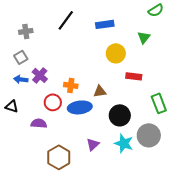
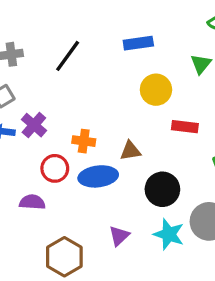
black line: (66, 20) -> (68, 56), moved

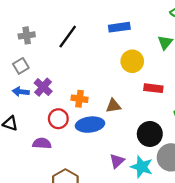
black circle: (162, 189) -> (150, 134), moved
purple triangle: (119, 236) -> (117, 161), moved

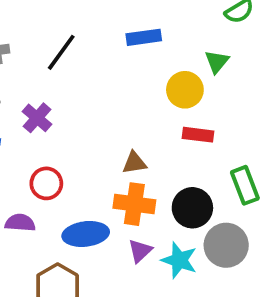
yellow circle: (132, 61) -> (185, 90), moved
purple cross: (43, 87) -> (37, 118), moved
orange cross: (79, 99) -> (134, 204), moved, size x1.5
blue ellipse: (90, 125) -> (86, 234), moved

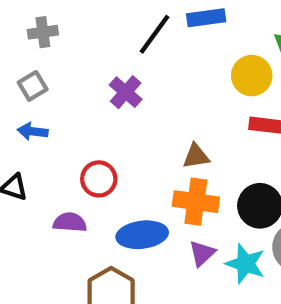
black line: (61, 52) -> (155, 34), moved
purple cross: (37, 118) -> (126, 92), moved

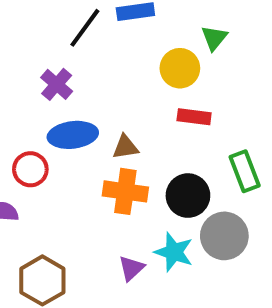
blue ellipse: (142, 235) -> (73, 135), moved
purple triangle: (202, 253) -> (131, 268), moved

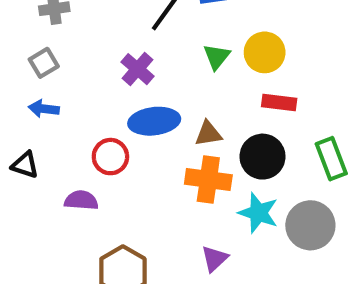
green triangle: (214, 38) -> (217, 57), moved
black circle: (188, 196) -> (263, 157), moved
cyan star: (174, 252) -> (258, 213), moved

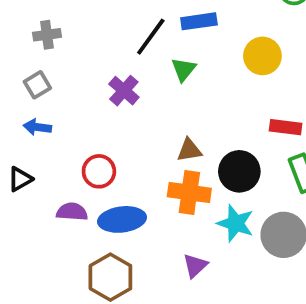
yellow circle: (265, 52) -> (262, 56), moved
green triangle: (217, 57) -> (184, 69), moved
red rectangle: (279, 102) -> (286, 127), moved
blue ellipse: (154, 121) -> (122, 219), moved
black triangle: (25, 165) -> (20, 179), turned -48

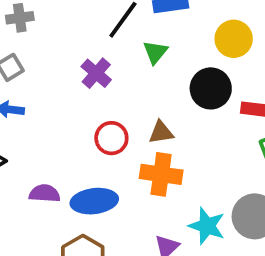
red circle: (99, 171) -> (111, 138), moved
black circle: (239, 171) -> (211, 88), moved
cyan star: (236, 223) -> (207, 226), moved

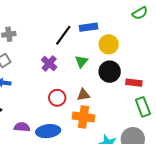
yellow circle: (234, 39) -> (109, 44), moved
green triangle: (155, 52) -> (81, 62), moved

